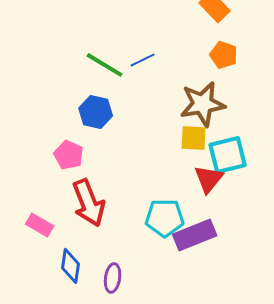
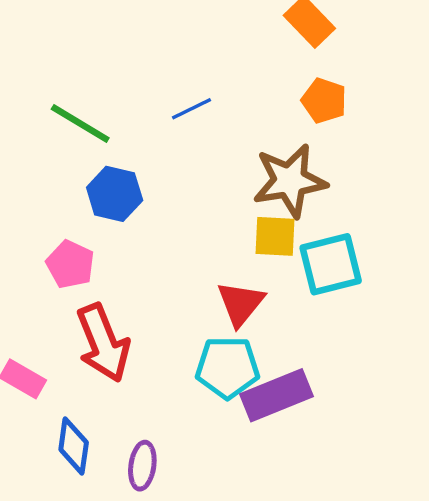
green line: (105, 65) -> (80, 123), moved
red triangle: (209, 179) -> (241, 304), moved

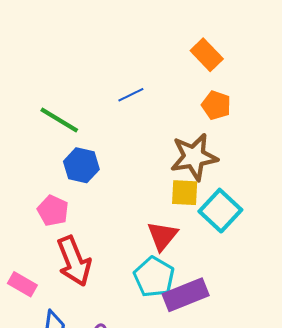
blue line: (191, 109) -> (131, 95), moved
cyan square: (331, 264) -> (220, 211), turned -33
cyan pentagon: (227, 367) -> (154, 277), turned 30

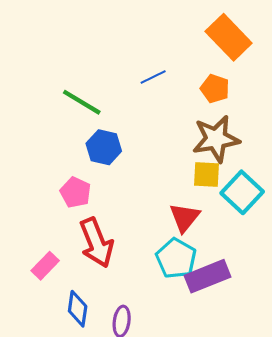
orange rectangle: (207, 55) -> (229, 37), size x1.4
orange pentagon: (216, 105) -> (215, 89), moved
pink rectangle: (22, 284) -> (45, 266), turned -76

